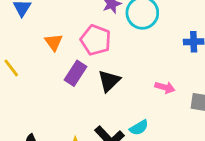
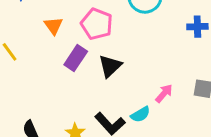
pink arrow: (165, 87) -> (164, 93), moved, turned -66

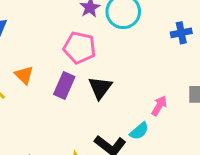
orange triangle: (53, 26) -> (24, 75), moved

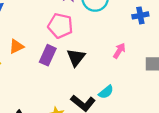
orange triangle: (24, 75) -> (16, 46), turned 49
pink arrow: (159, 106) -> (119, 51), moved

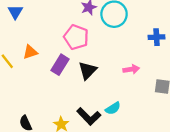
pink arrow: (119, 51) -> (131, 69), turned 42

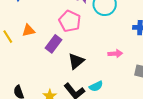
black triangle: (88, 70) -> (76, 61), moved

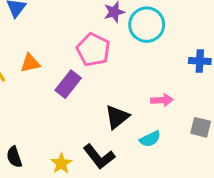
black triangle: (76, 61) -> (117, 117), moved
cyan semicircle: (96, 86) -> (150, 139), moved

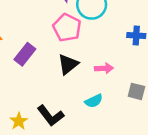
pink pentagon: (93, 50) -> (67, 28), moved
black triangle: (117, 117) -> (68, 64), moved

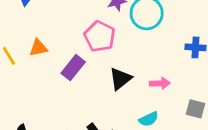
pink pentagon: (67, 28) -> (100, 36), moved

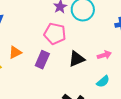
black triangle: (120, 79) -> (77, 59), turned 30

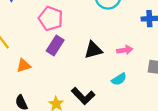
pink pentagon: (55, 34) -> (51, 19), moved
orange triangle: (15, 52) -> (24, 66), moved

